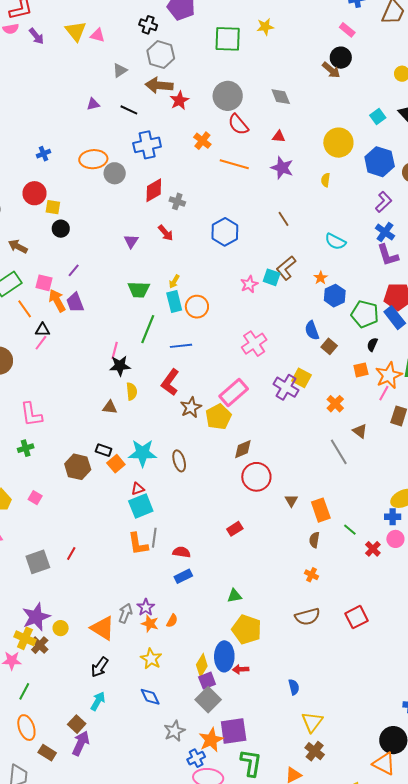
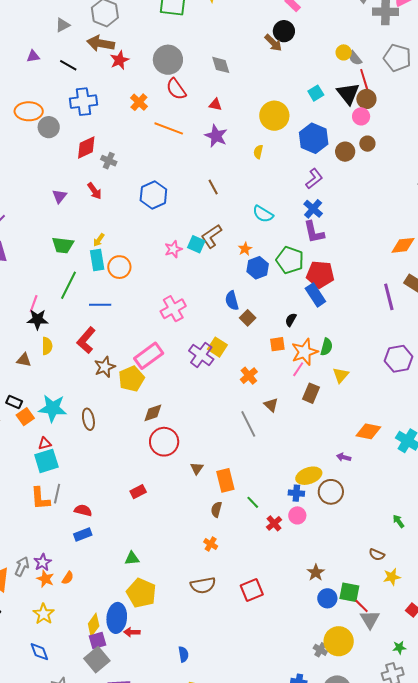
green pentagon: (365, 314) -> (290, 260), moved

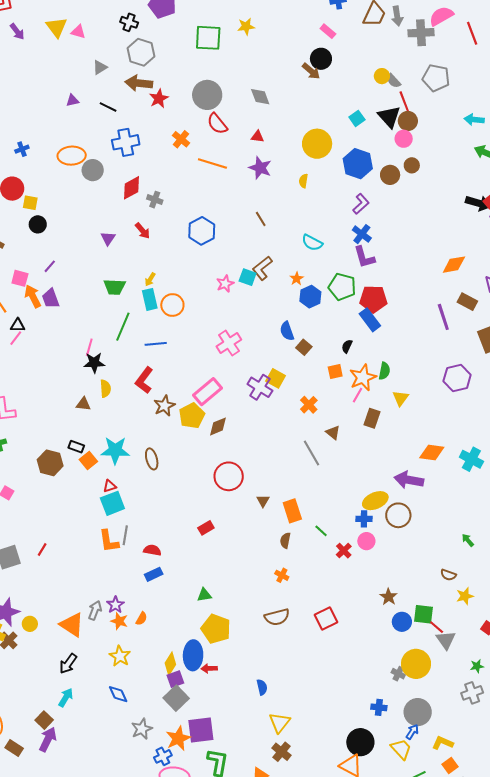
brown diamond: (153, 413) -> (218, 426), moved
purple arrow: (344, 457) -> (409, 480), size x2.0

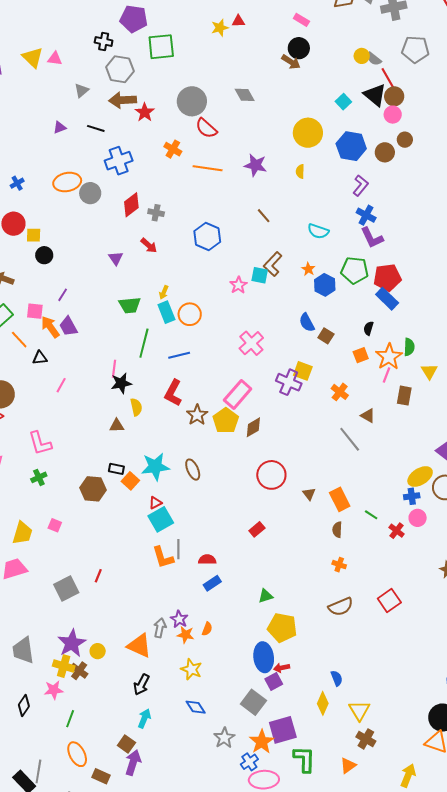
green square: (208, 38) -> (161, 47), moved
red triangle: (257, 137) -> (238, 21), moved
pink line: (16, 338) -> (61, 385), moved
yellow diamond: (170, 664) -> (323, 703), moved
purple square: (175, 679) -> (274, 681), moved

